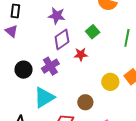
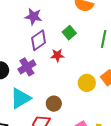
brown circle: (85, 102) -> (54, 104), moved

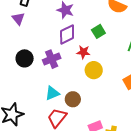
yellow circle: (87, 83) -> (94, 70), moved
cyan triangle: (20, 98) -> (52, 93), moved, size x0.7

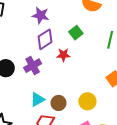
yellow circle: (94, 70) -> (87, 101), moved

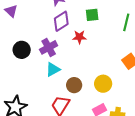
green square: (76, 33) -> (92, 15), turned 32
cyan triangle: (37, 99) -> (53, 69), moved

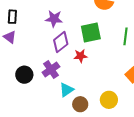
green square: (92, 15) -> (91, 32), size x1.5
cyan triangle: (53, 69) -> (66, 90), moved

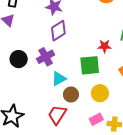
green square: (91, 32) -> (90, 65), moved
red star: (81, 56) -> (104, 46), moved

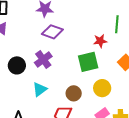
purple diamond: (58, 31) -> (52, 32), turned 60
cyan triangle: (59, 79) -> (40, 89), moved

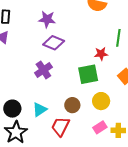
black circle: (17, 65) -> (12, 109), moved
cyan triangle: (40, 89) -> (40, 110), moved

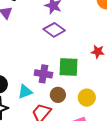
purple cross: (43, 70) -> (43, 74), moved, turned 30
green square: (88, 74) -> (69, 67), moved

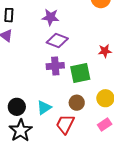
purple cross: (43, 74) -> (55, 66), moved

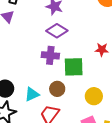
brown circle: (77, 103) -> (57, 89), moved

